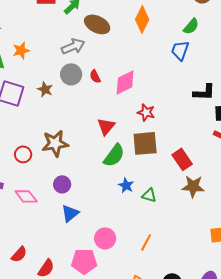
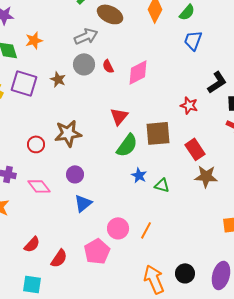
green semicircle: (191, 26) -> (187, 12), moved
black L-shape: (204, 92) -> (217, 82), turned -35
red star: (146, 112) -> (189, 105), moved
orange line: (146, 242) -> (146, 230), moved
pink pentagon: (84, 261) -> (97, 251), turned -30

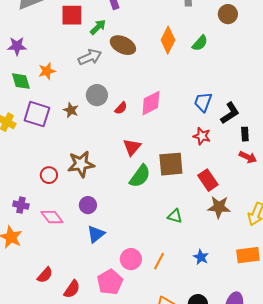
gray arrow: (86, 36) -> (90, 57), moved
blue trapezoid: (193, 40) -> (203, 102), moved
red semicircle: (108, 66) -> (121, 108), moved, turned -112
blue star: (139, 175) -> (201, 257), moved

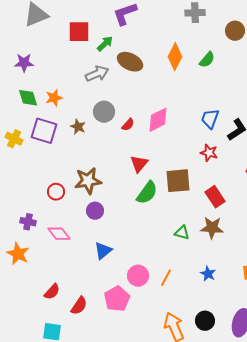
orange star: (47, 71) -> (54, 98), moved
purple circle: (88, 205) -> (95, 211), moved
brown star: (219, 207) -> (212, 228), moved

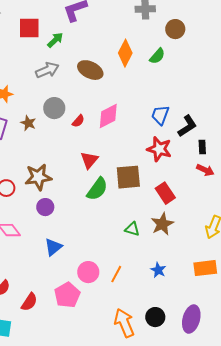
brown circle: (235, 31) -> (175, 29), moved
brown ellipse: (130, 62) -> (90, 70), moved
red star: (209, 153) -> (159, 149), size x1.4
brown star: (212, 228) -> (162, 224), turned -30

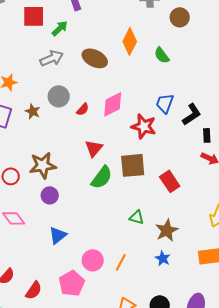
green semicircle: (157, 56) -> (162, 55), moved, turned 102
red star: (159, 149) -> (144, 126), moved
brown star: (162, 224) -> (167, 230), moved

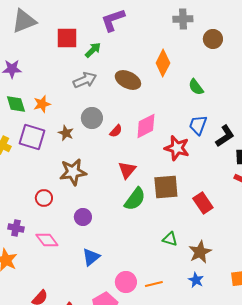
green semicircle: (162, 55) -> (196, 87), moved
brown star: (43, 165) -> (73, 172), moved
orange line: (121, 262) -> (154, 284), turned 48

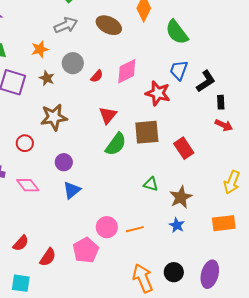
green semicircle: (196, 87) -> (177, 32), size x1.5
orange star: (42, 104) -> (40, 49), moved
blue triangle: (91, 257) -> (72, 190), moved

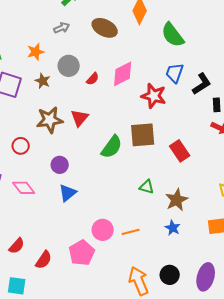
gray arrow: (66, 25) -> (62, 28), size x0.7
red triangle: (108, 115) -> (80, 118), moved

